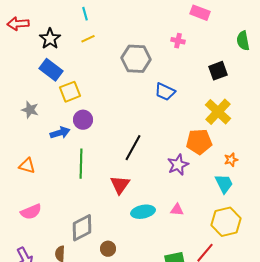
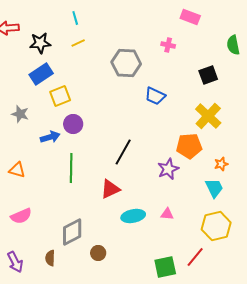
black star: (50, 39) -> (40, 43), turned 30
blue rectangle: (51, 70) -> (41, 74), turned -70
red triangle: (120, 185) -> (110, 189), turned 30

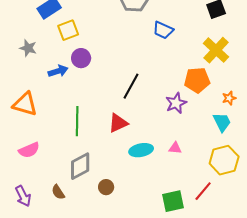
green line: (71, 168) -> (77, 121), moved
orange triangle: (17, 170) -> (25, 104), size x1.5
brown semicircle: (50, 258) -> (58, 192), turned -35

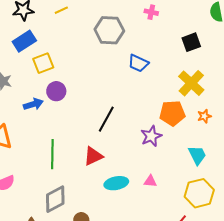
orange star: (229, 98) -> (204, 116), moved

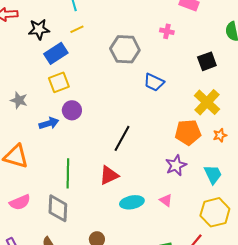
blue rectangle: (24, 41) -> (56, 53), moved
purple star: (151, 136) -> (176, 165), moved
pink triangle: (150, 181) -> (166, 200), turned 32
gray diamond: (55, 199) -> (58, 208), moved, turned -60

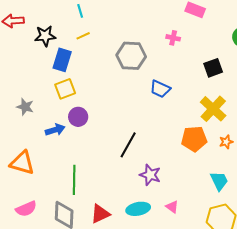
blue rectangle: (56, 53) -> (62, 60), turned -40
purple star: (176, 165) -> (150, 175), moved, turned -30
red triangle: (109, 175) -> (100, 214), moved

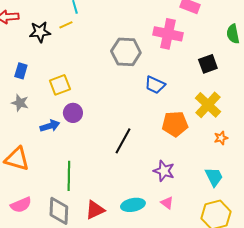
yellow line: (83, 36) -> (66, 25), moved
pink cross: (173, 38) -> (168, 34), size x2.0
blue rectangle: (62, 60) -> (21, 71), moved, size x0.7
orange pentagon: (194, 139) -> (175, 124), moved
purple star: (150, 175) -> (164, 171), moved

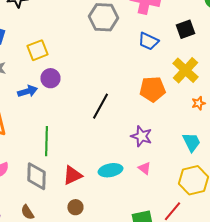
blue trapezoid: (155, 85) -> (148, 41), moved

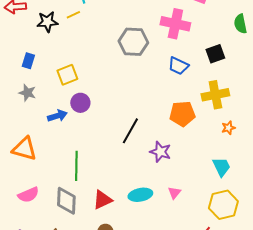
yellow cross: (185, 70) -> (215, 95), turned 36
purple star: (141, 136) -> (160, 152), moved
pink triangle: (144, 168) -> (174, 193), turned 32

